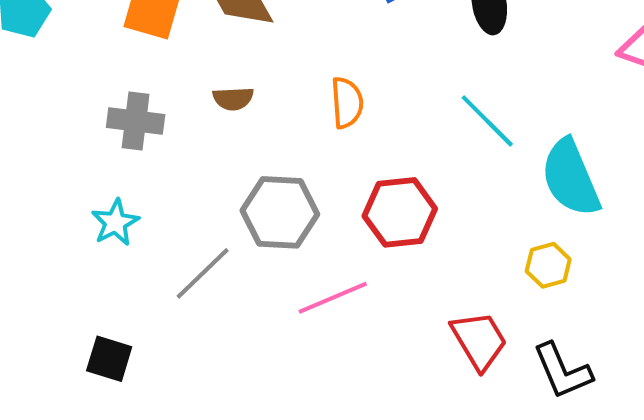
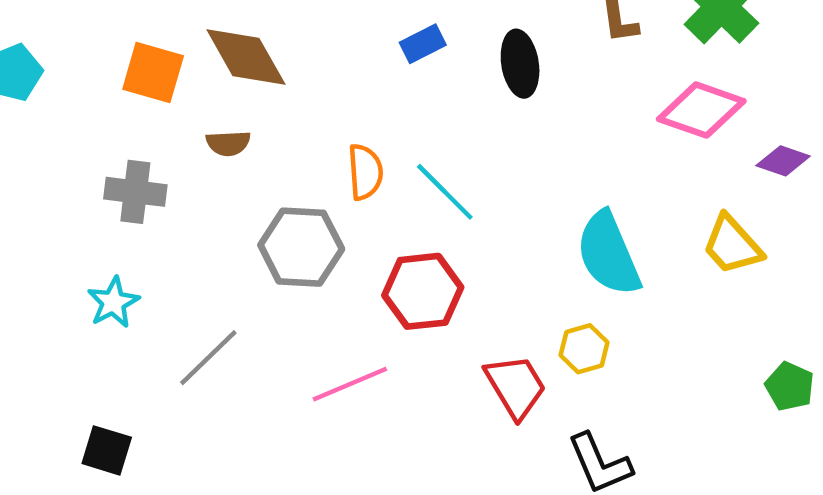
brown semicircle: (233, 99) -> (228, 143), moved
cyan line: (487, 121) -> (445, 192), moved
gray hexagon: (280, 212) -> (301, 247), moved
red trapezoid: (479, 340) -> (516, 386), moved

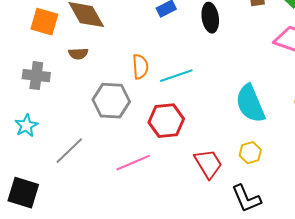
cyan line: (445, 192) -> (176, 76), turned -64
yellow hexagon: (584, 349) -> (250, 153), moved
black square: (107, 450) -> (23, 193), size x1.4

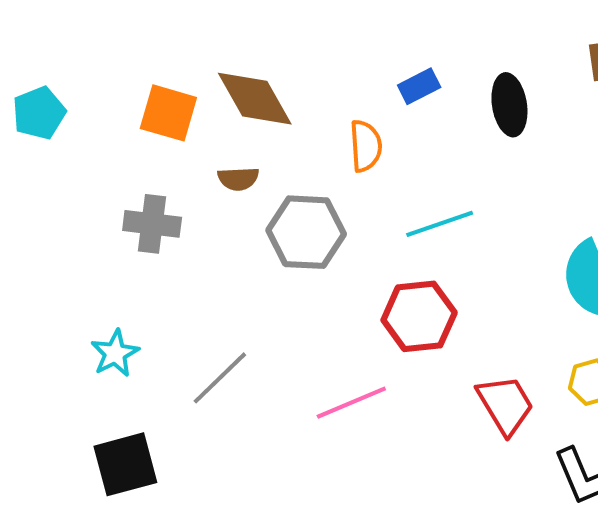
orange semicircle: (140, 67) -> (366, 146), moved
gray hexagon: (111, 101) -> (306, 232), moved
cyan star: (26, 126) -> (115, 353), moved
black square: (23, 193) -> (125, 464), turned -32

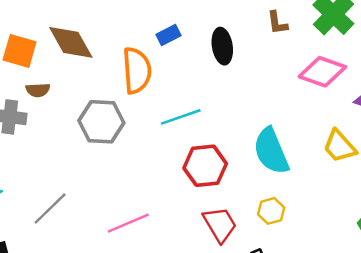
orange semicircle: (366, 146) -> (137, 70), size x1.5
brown semicircle: (238, 179) -> (38, 90), moved
red hexagon: (419, 316) -> (205, 166), moved

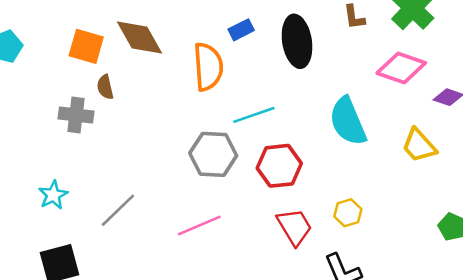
black ellipse: (222, 46) -> (297, 41), size x1.4
brown semicircle: (38, 90) -> (105, 87), turned 80
gray hexagon: (101, 122) -> (213, 154), moved
cyan semicircle: (271, 151) -> (348, 121), moved

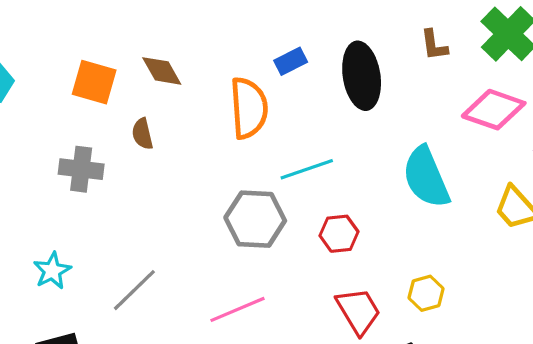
brown diamond: (140, 37) -> (162, 71), size x0.7
brown semicircle: (105, 87) -> (142, 134), moved
red hexagon: (279, 166) -> (339, 234), size x0.7

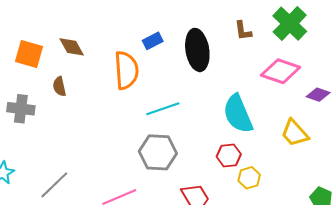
gray hexagon: (255, 219) -> (158, 152), moved
red hexagon: (339, 234) -> (229, 155), moved
yellow hexagon: (426, 293) -> (249, 178), moved

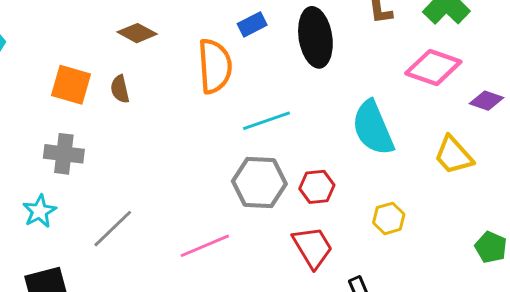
brown diamond: (72, 47) -> (137, 33), turned -32
orange square: (29, 54) -> (71, 85), moved
gray cross: (21, 109) -> (64, 154), moved
red hexagon: (229, 155) -> (317, 187), moved

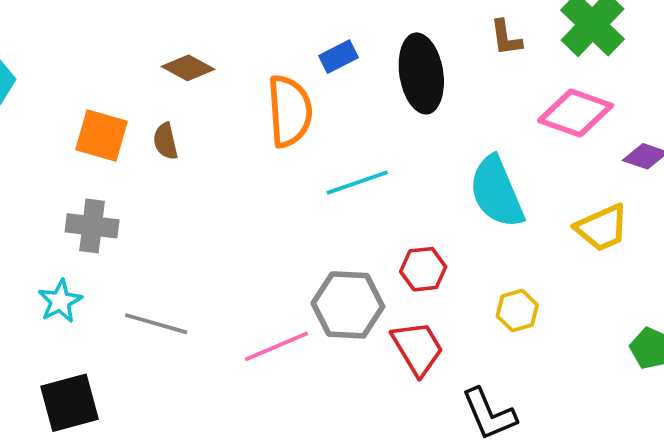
yellow trapezoid: (453, 155) -> (602, 228), turned -72
gray hexagon: (259, 183) -> (348, 305), moved
gray line: (113, 229) -> (156, 324), turned 60

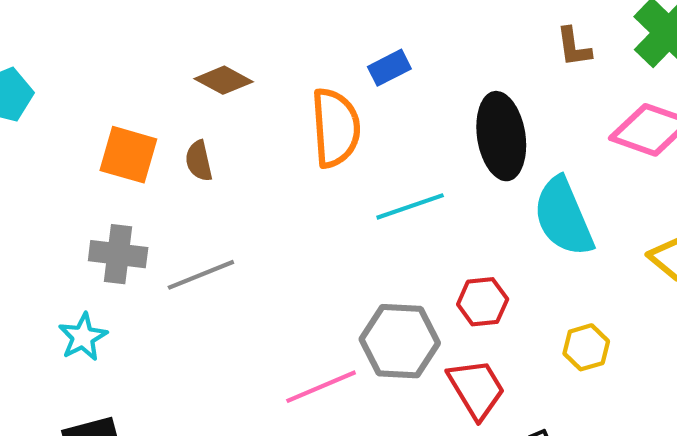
black ellipse: (421, 73) -> (501, 136), moved
gray line: (156, 324) -> (201, 275), moved, turned -38

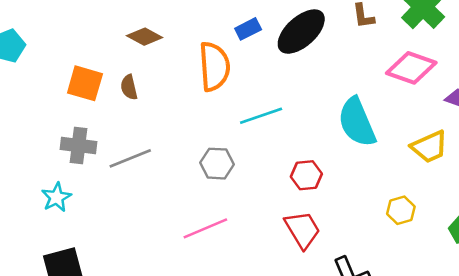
black ellipse: (501, 136) -> (301, 32), moved, turned 57
gray hexagon: (400, 341) -> (217, 164), moved, size x0.7
yellow hexagon: (586, 347) -> (401, 210), moved

